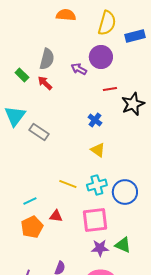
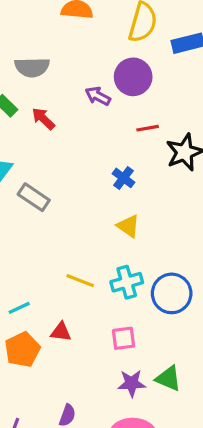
gray semicircle: (47, 59) -> (32, 67), moved, turned 75
pink square: (95, 220) -> (123, 338), size x0.6

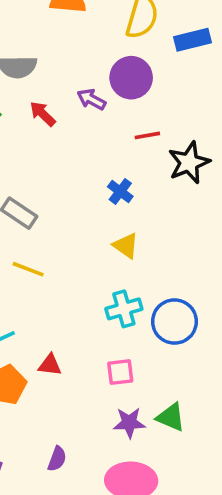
red arrow: (43, 119) -> (43, 114), moved
yellow line: (80, 281) -> (28, 269), moved

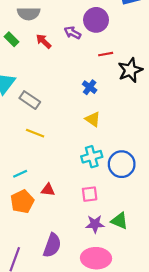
purple semicircle: (57, 459) -> (52, 245), size x1.6

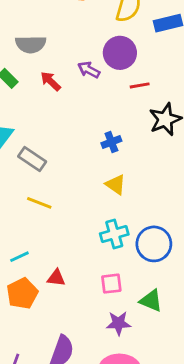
red line: (106, 54) -> (140, 85), moved
blue cross: (90, 87) -> (111, 142), turned 32
green triangle: (120, 221) -> (151, 301), moved

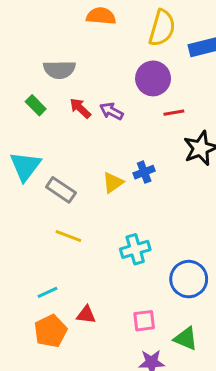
purple arrow: (89, 70) -> (111, 111), moved
yellow triangle: (116, 184) -> (113, 182), moved, turned 50
cyan cross: (114, 234) -> (135, 249), moved

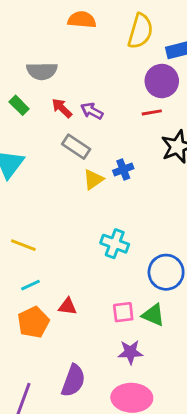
purple circle: (153, 78) -> (162, 81), moved
gray rectangle: (61, 190) -> (76, 147), moved
yellow line: (68, 236) -> (23, 245), moved
cyan cross: (135, 249) -> (115, 244), turned 36
green triangle: (186, 338) -> (153, 315), moved

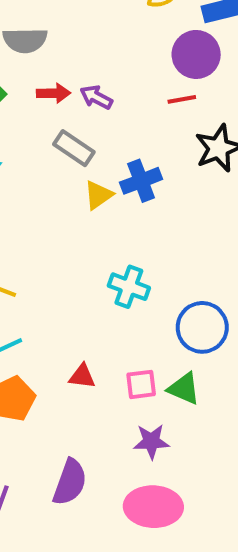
red arrow: (62, 108) -> (54, 93), turned 135
blue cross: (123, 169) -> (141, 181), size x1.4
red triangle: (68, 306) -> (82, 376), moved

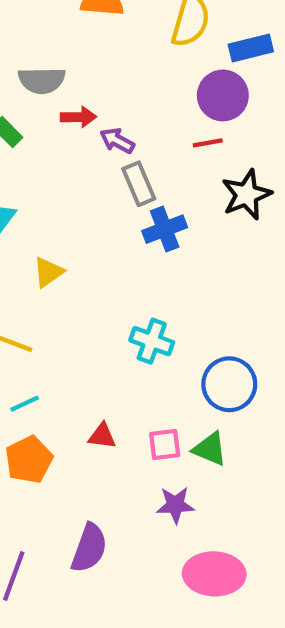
red arrow: (54, 93) -> (78, 117), moved
gray rectangle: (74, 148) -> (139, 184), moved, turned 33
yellow triangle: (98, 195) -> (48, 272), moved
pink ellipse: (153, 507) -> (214, 574), moved

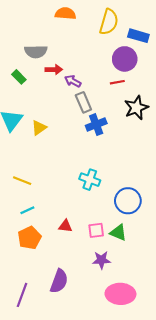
blue rectangle: (251, 48) -> (138, 36), turned 30
yellow triangle: (48, 272) -> (39, 128), moved

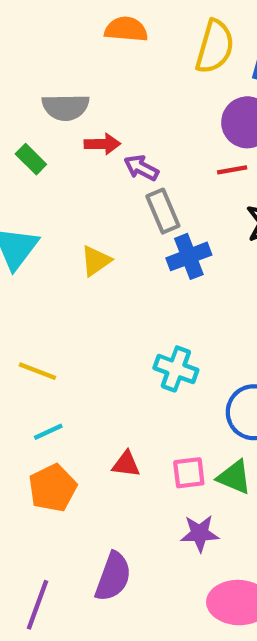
yellow triangle: (39, 128) -> (96, 261), moved

